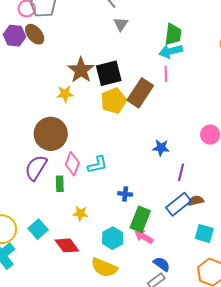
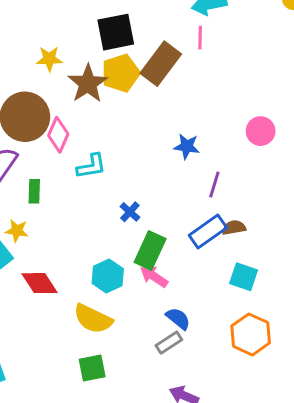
brown star: (81, 70) -> (88, 84), moved
pink diamond: (72, 164) -> (58, 135), moved
blue cross: (125, 194) -> (130, 212), turned 32
yellow star: (80, 213) -> (17, 231), moved

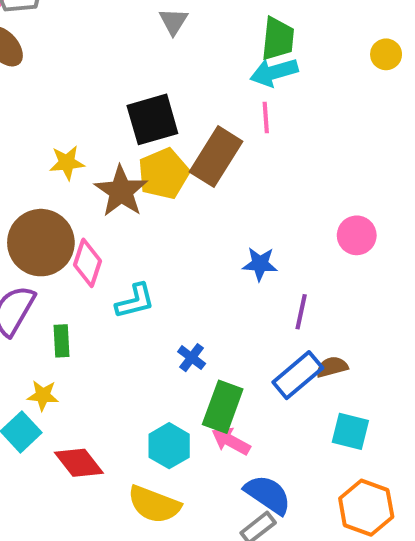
blue semicircle: (178, 319) -> (268, 494), size x1.4

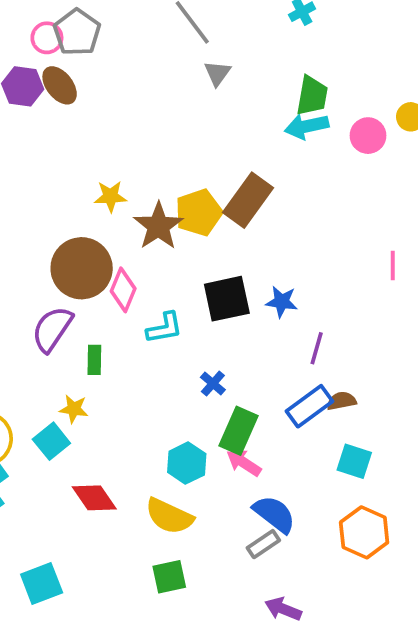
pink line: (266, 117) -> (393, 265), moved
black square: (152, 119) -> (227, 299), moved
pink circle: (357, 235) -> (368, 136), moved
red diamond: (79, 463) -> (94, 498), moved

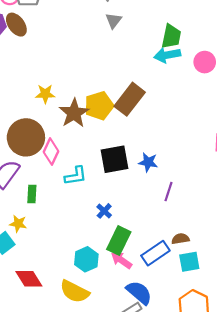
brown semicircle: (341, 401) -> (180, 239), moved
blue rectangle: (309, 406) -> (155, 253), moved
cyan square: (354, 461) -> (189, 262), turned -30

